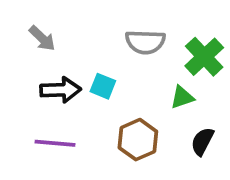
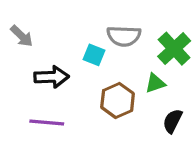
gray arrow: (42, 38) -> (22, 36), moved
cyan square: (103, 86) -> (94, 55), moved
brown hexagon: (138, 140) -> (118, 100), moved

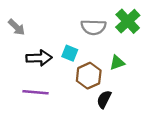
green cross: (174, 49) -> (128, 21), moved
cyan square: (94, 55) -> (70, 53), moved
black semicircle: (173, 121) -> (104, 99), moved

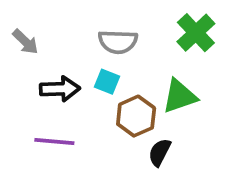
gray semicircle: (93, 27) -> (118, 42), moved
green triangle: (117, 63) -> (180, 96), size x1.5

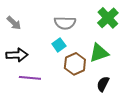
cyan square: (107, 82) -> (59, 45), turned 32
black arrow: (60, 89) -> (17, 55), moved
black semicircle: (160, 152) -> (103, 84), moved

